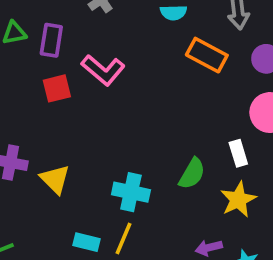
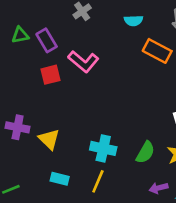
purple rectangle: (51, 40) -> (47, 40), turned -40
green semicircle: (192, 174) -> (145, 152), moved
cyan rectangle: (86, 242) -> (60, 179), moved

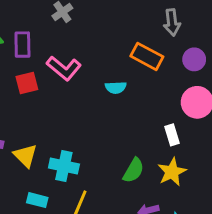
cyan semicircle: (133, 21) -> (116, 88), moved
purple rectangle: (47, 40) -> (22, 45), turned 30
cyan cross: (103, 148) -> (64, 166), moved

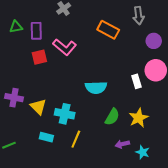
orange rectangle: (147, 56) -> (108, 30), moved
cyan semicircle: (116, 88) -> (96, 87), moved, size x1.5
white rectangle: (172, 135) -> (136, 81), moved

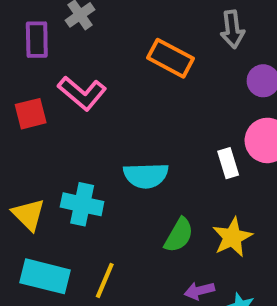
purple rectangle: (36, 31) -> (37, 40), moved
cyan cross: (65, 114) -> (82, 204), moved
cyan rectangle: (46, 137) -> (45, 276), size x1.6

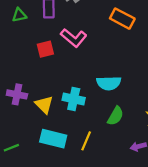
green semicircle: (179, 235) -> (116, 116), moved

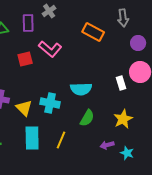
cyan rectangle: (53, 139) -> (32, 138), turned 75

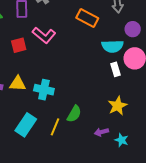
cyan semicircle: (81, 89) -> (112, 46), moved
yellow triangle: (24, 108) -> (18, 84), moved, turned -42
green semicircle: (87, 118) -> (74, 114), moved
cyan rectangle: (32, 138) -> (26, 125), turned 35

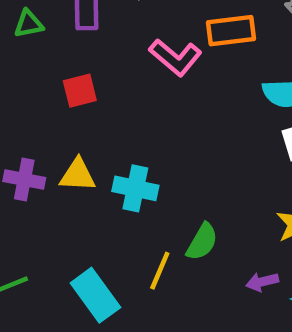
orange rectangle: (87, 18) -> (231, 31), turned -35
pink L-shape: (44, 35) -> (175, 57), moved
cyan rectangle: (26, 125) -> (95, 295), moved, turned -70

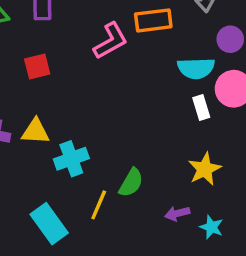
pink L-shape: (175, 57) -> (111, 41), turned -69
cyan cross: (135, 188) -> (71, 159), moved, turned -32

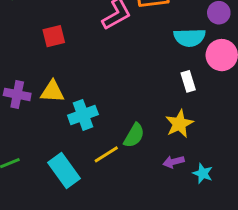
white rectangle: (201, 108) -> (188, 81), moved
yellow star: (205, 169) -> (179, 124), moved
yellow line: (99, 205) -> (106, 154), turned 35

